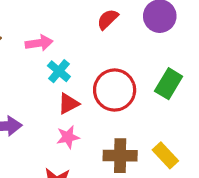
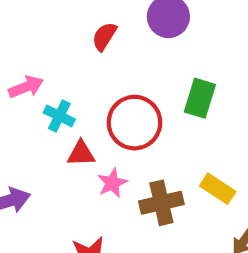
red triangle: (68, 104) -> (81, 154), turned 40
pink star: (68, 137) -> (112, 183), moved

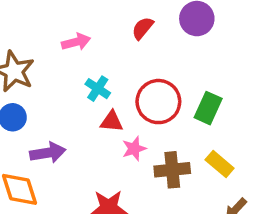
pink arrow: (26, 87) -> (76, 42), moved
green rectangle: (200, 98) -> (208, 108), moved

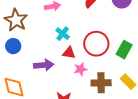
purple arrow: (48, 153) -> (44, 65), moved

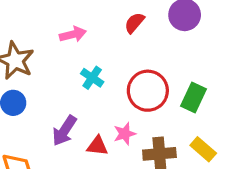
red triangle: (69, 53) -> (97, 146), moved
purple arrow: (44, 65) -> (64, 131), turned 132

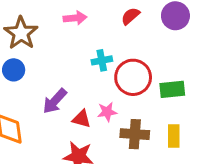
cyan cross: (92, 78) -> (102, 60), moved, turned 36
green rectangle: (194, 97) -> (172, 89), turned 50
yellow rectangle: (203, 149) -> (174, 136), turned 40

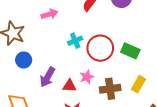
blue circle: (14, 70) -> (24, 60), moved
green rectangle: (172, 89) -> (130, 51), turned 42
yellow rectangle: (174, 136) -> (138, 84), turned 42

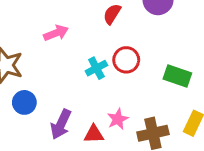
red circle: (100, 48) -> (126, 60), moved, size x0.7

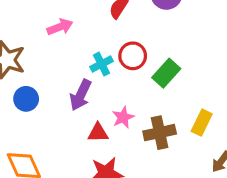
green rectangle: (177, 76) -> (166, 73), moved, turned -68
purple arrow: (61, 124) -> (81, 95), moved

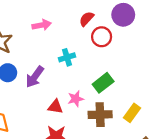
red circle: (133, 56) -> (102, 37), moved
green rectangle: (166, 73) -> (103, 83), moved
purple arrow: (81, 95) -> (35, 77), moved

